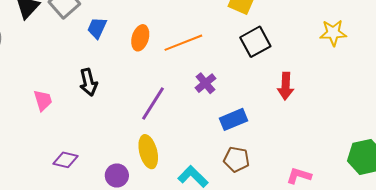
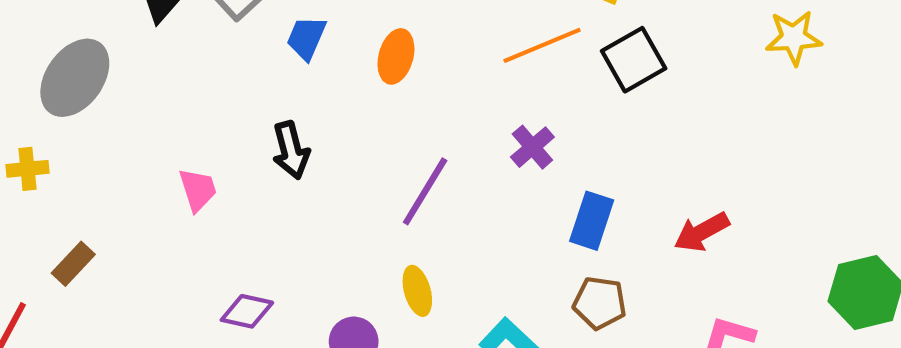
orange line: (183, 43) -> (542, 45), moved
red arrow: (286, 86) -> (702, 232), moved, turned 60
blue rectangle: (233, 119) -> (592, 221), turned -48
yellow ellipse: (148, 152) -> (417, 291), size x0.7

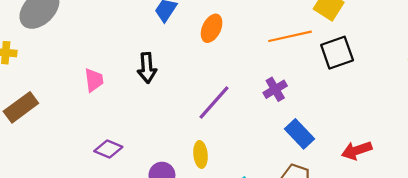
blue rectangle: (592, 221) -> (299, 134), turned -72
brown rectangle: (73, 264) -> (21, 107), size x1.4

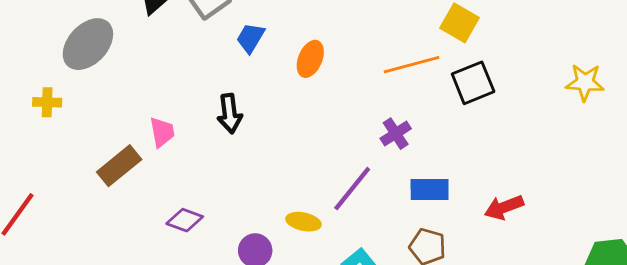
purple line: (214, 102) -> (352, 189), moved
brown rectangle: (21, 107) -> (119, 166), moved
blue rectangle: (299, 134) -> (430, 189), turned -44
yellow ellipse: (201, 154) -> (303, 222), turned -70

